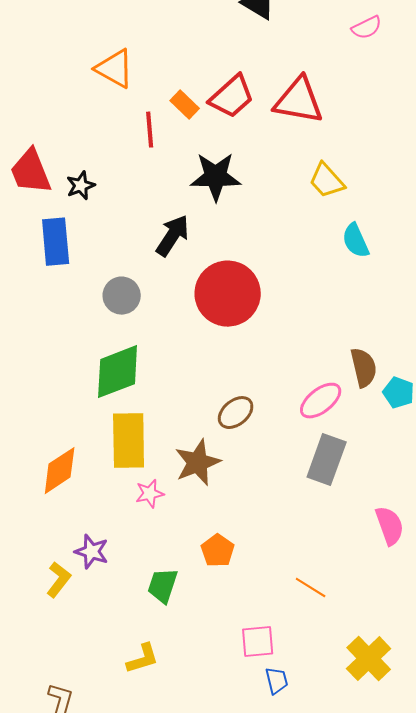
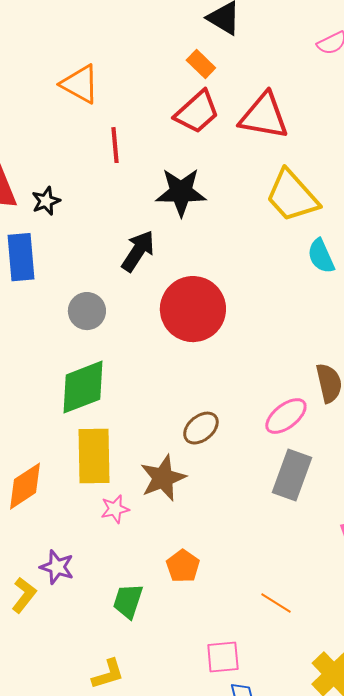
orange rectangle: (185, 105) -> (201, 64), moved
yellow trapezoid: (327, 181) -> (292, 196), size x1.5

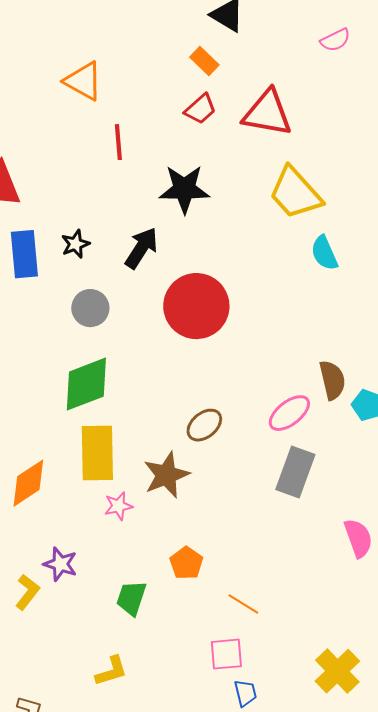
red trapezoid: (197, 112) -> (200, 109), size x0.7
black star: (46, 201) -> (75, 244), moved
orange line: (276, 603) -> (243, 604), moved

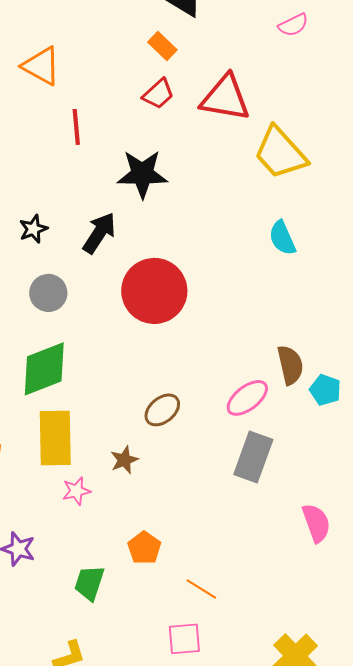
yellow trapezoid: (295, 193) -> (280, 153), moved
brown star: (166, 475) -> (124, 460), size x0.6

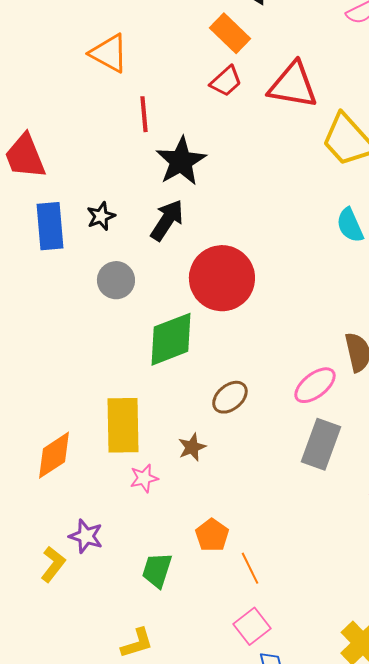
orange rectangle: (162, 46) -> (230, 33), size x1.4
black star: (142, 174) -> (181, 161), moved, turned -30
green diamond: (44, 369) -> (171, 339), moved
orange line: (201, 589) -> (250, 568), moved, turned 32
pink square: (184, 639) -> (252, 626), turned -33

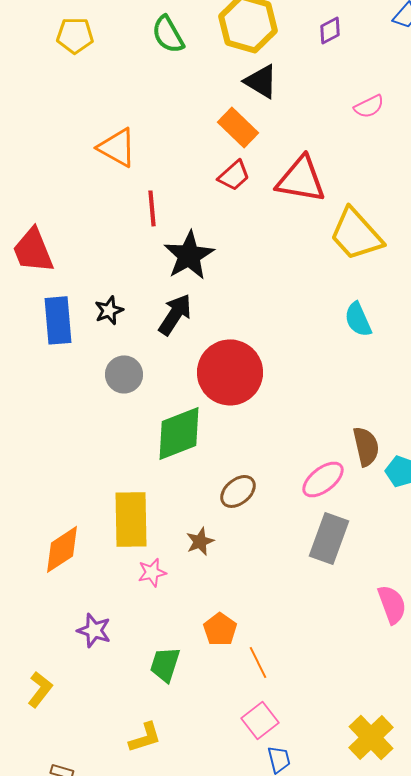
yellow L-shape: (53, 564) -> (40, 689), moved

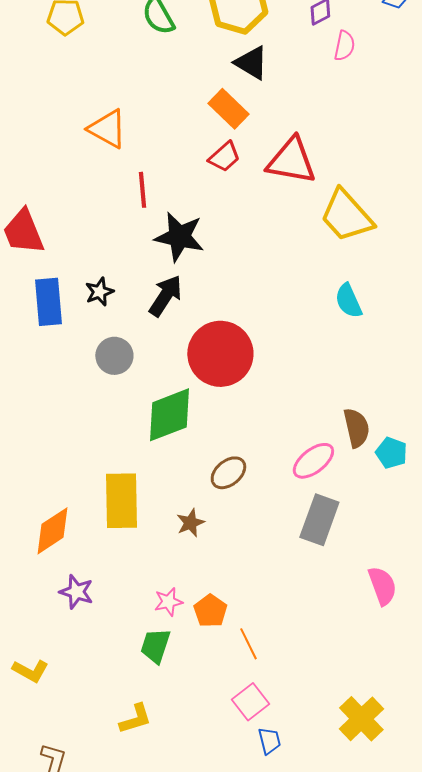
pink semicircle: (369, 106) -> (344, 46), moved, turned -52
black star: (189, 255) -> (179, 237), turned -30
pink star: (152, 572) -> (168, 602), moved
purple star: (94, 630) -> (76, 592), moved
yellow L-shape: (40, 689) -> (30, 671), turned 81

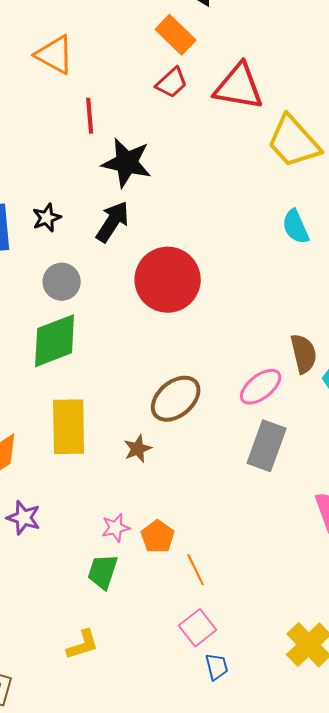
green diamond: (169, 415) -> (55, 341), moved
brown ellipse: (228, 473) -> (176, 399), size x1.4

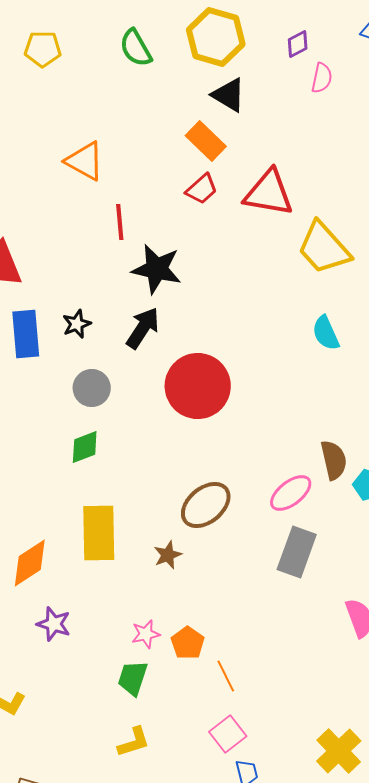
green diamond: (55, 341) -> (85, 447), size x0.6
yellow L-shape: (83, 645) -> (134, 742), moved

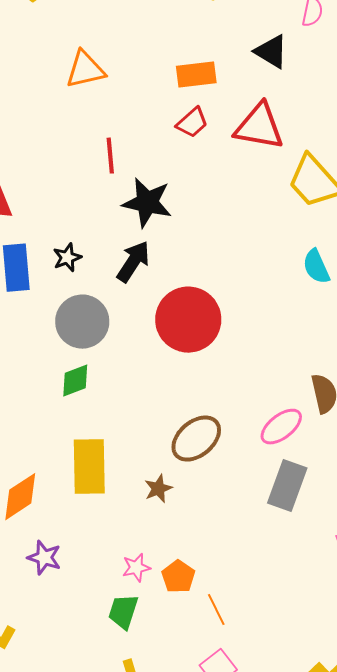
black triangle: (229, 95) -> (271, 52), moved
orange rectangle: (206, 141) -> (196, 75), turned -51
orange triangle: (85, 161) -> (85, 70), moved, turned -42
gray circle: (92, 388) -> (82, 322), size x1.4

